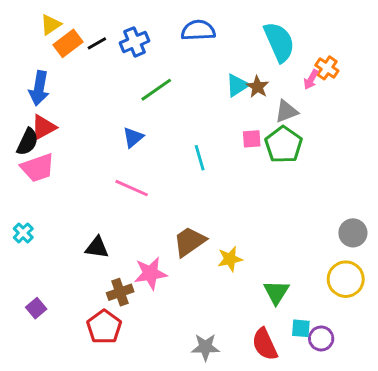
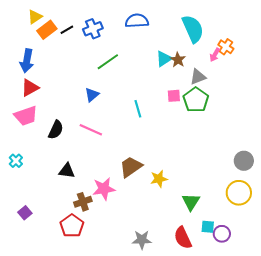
black semicircle: (27, 142) -> (56, 130), moved

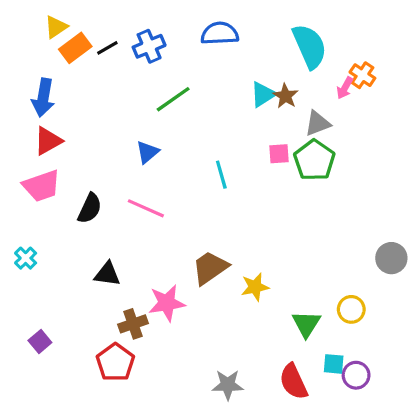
yellow circle: (239, 193) -> (351, 309), moved, size x0.7

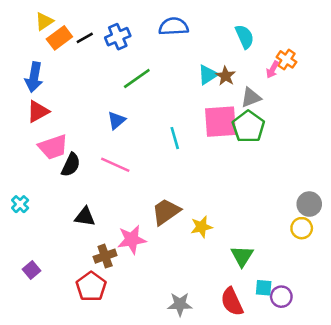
cyan semicircle: (310, 46) -> (245, 37), size x0.7
pink square: (279, 154) -> (220, 122), size x2.0
pink trapezoid: (42, 186) -> (53, 147), moved
yellow circle: (351, 309) -> (302, 228), moved

